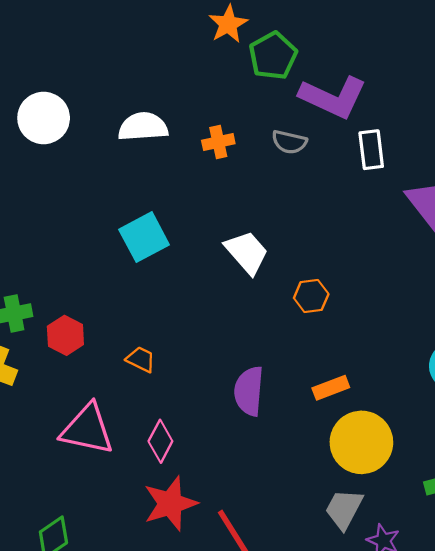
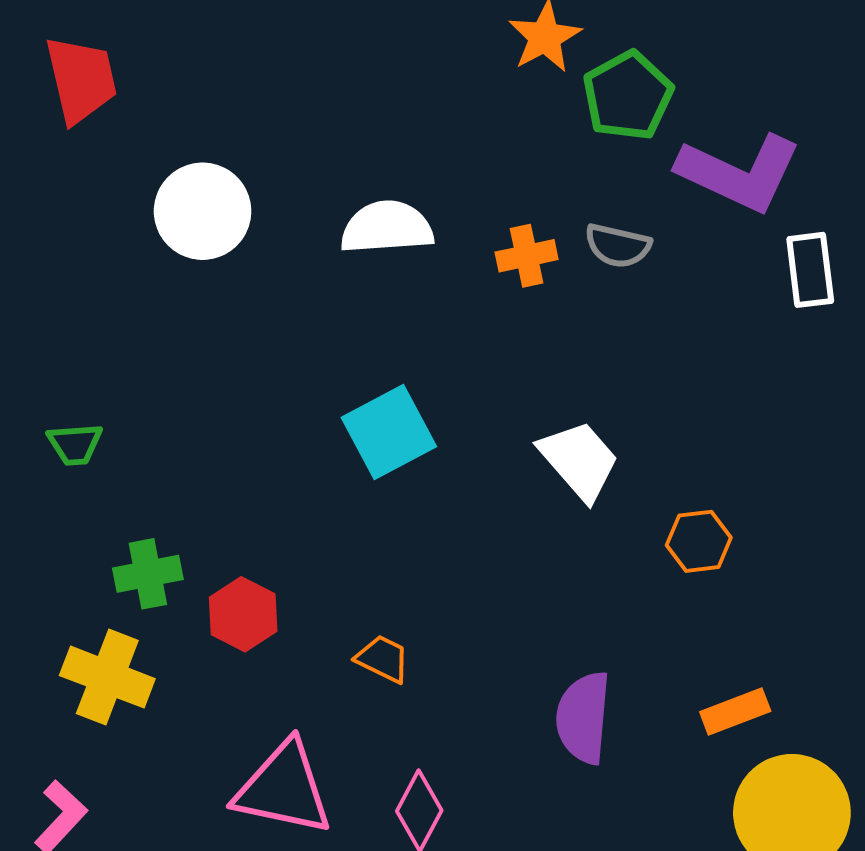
gray semicircle: (289, 142) -> (618, 246), moved

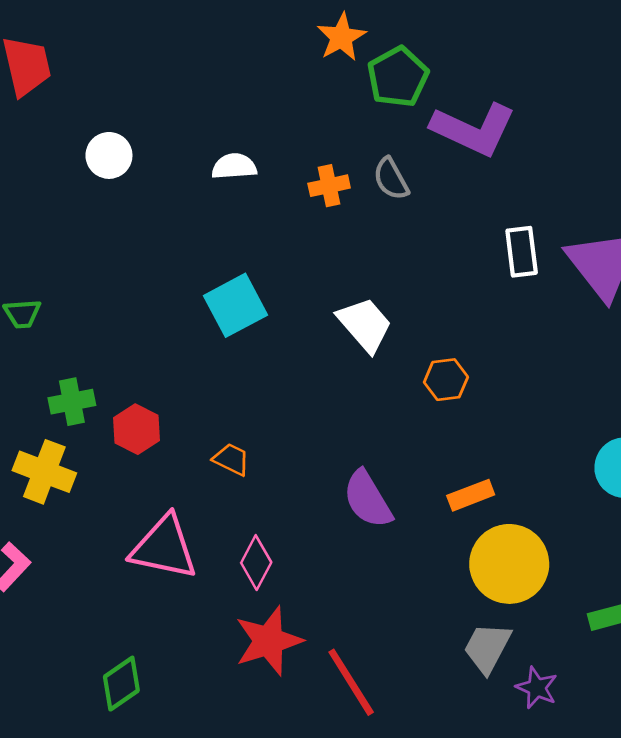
white circle: (203, 211) -> (109, 155), size x0.7
white semicircle: (387, 227) -> (234, 166), size x0.7
gray semicircle: (618, 246) -> (391, 179), turned 48
white rectangle: (810, 270) -> (522, 252), moved
purple semicircle: (583, 718) -> (368, 499), turned -36

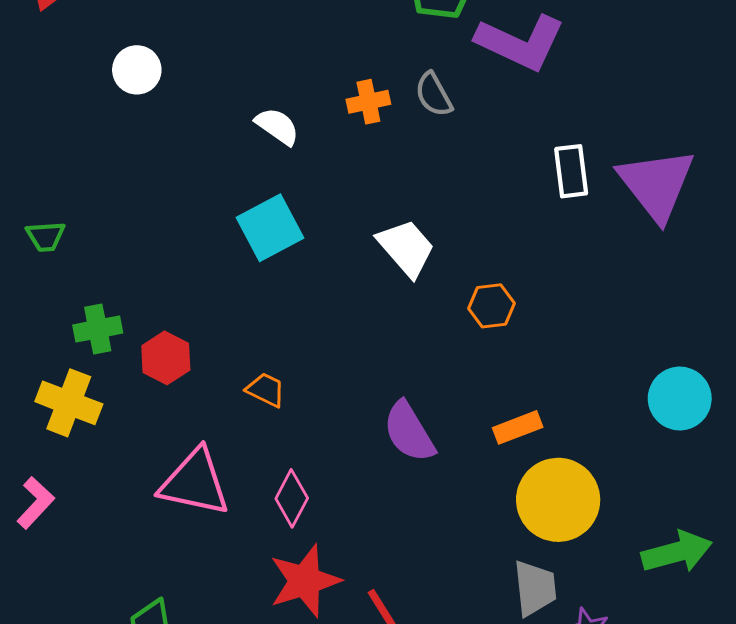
white semicircle: (234, 166) -> (277, 126), moved, turned 39
gray trapezoid: (487, 648) -> (535, 588), turned 146

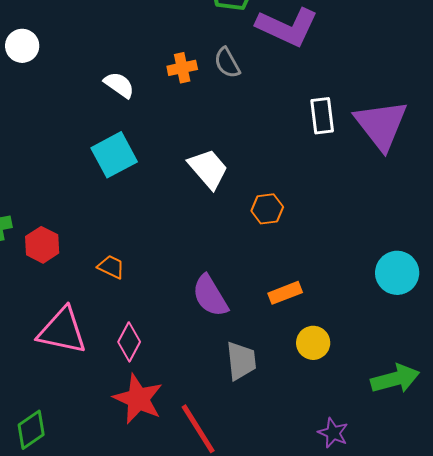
yellow circle: (558, 500) -> (313, 343), size x0.6
red star: (305, 581) -> (138, 399), turned -30
gray trapezoid: (535, 588) -> (241, 361), moved

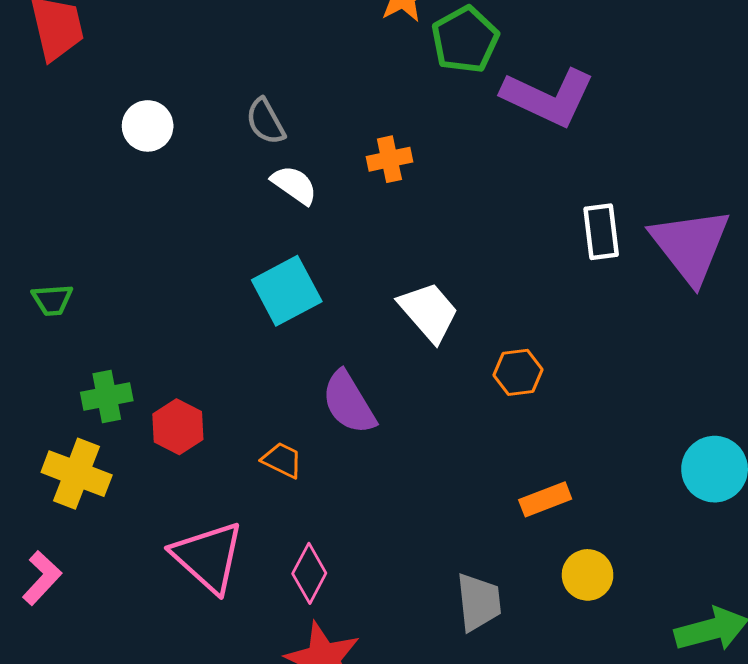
gray semicircle: (227, 63) -> (266, 121), moved
purple semicircle: (210, 296) -> (349, 403), moved
pink triangle: (62, 331) -> (208, 557), turned 30

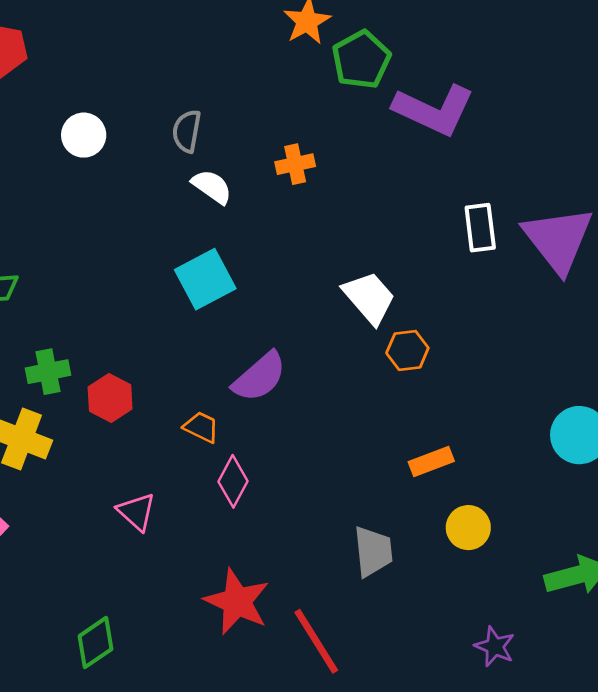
gray semicircle: (266, 121) -> (187, 131), turned 39
white trapezoid: (429, 312) -> (369, 298), moved
purple semicircle: (349, 403) -> (259, 377), turned -100
pink triangle: (208, 557) -> (137, 512), size x0.6
pink diamond: (309, 573) -> (233, 481), moved

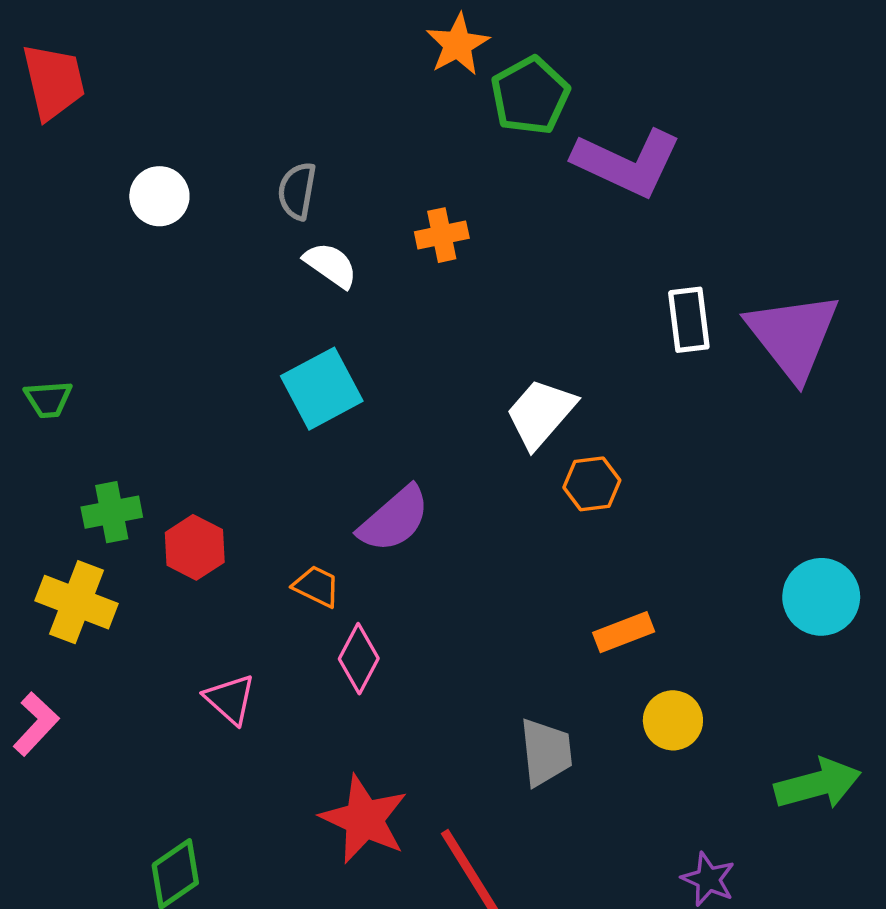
white trapezoid: (369, 298) -> (541, 413), turned -98

